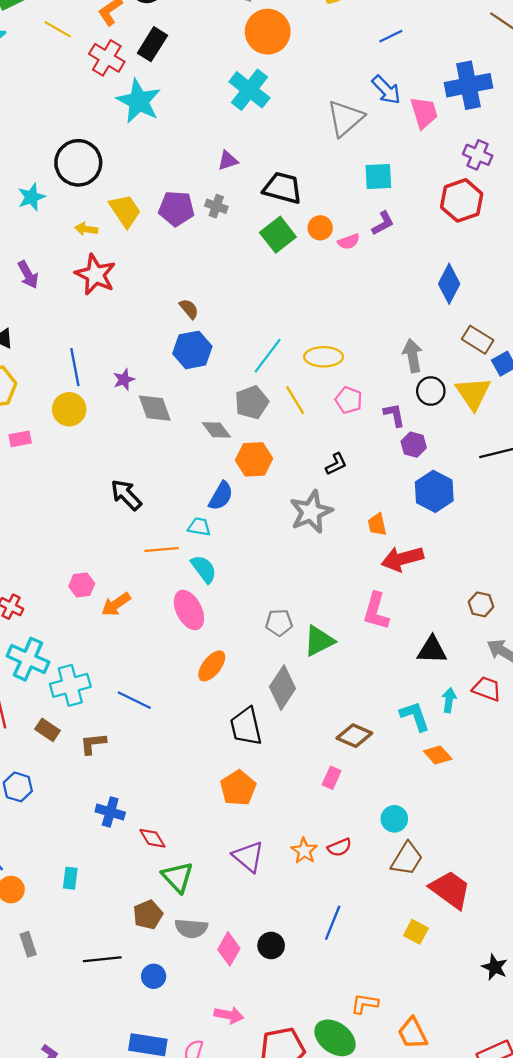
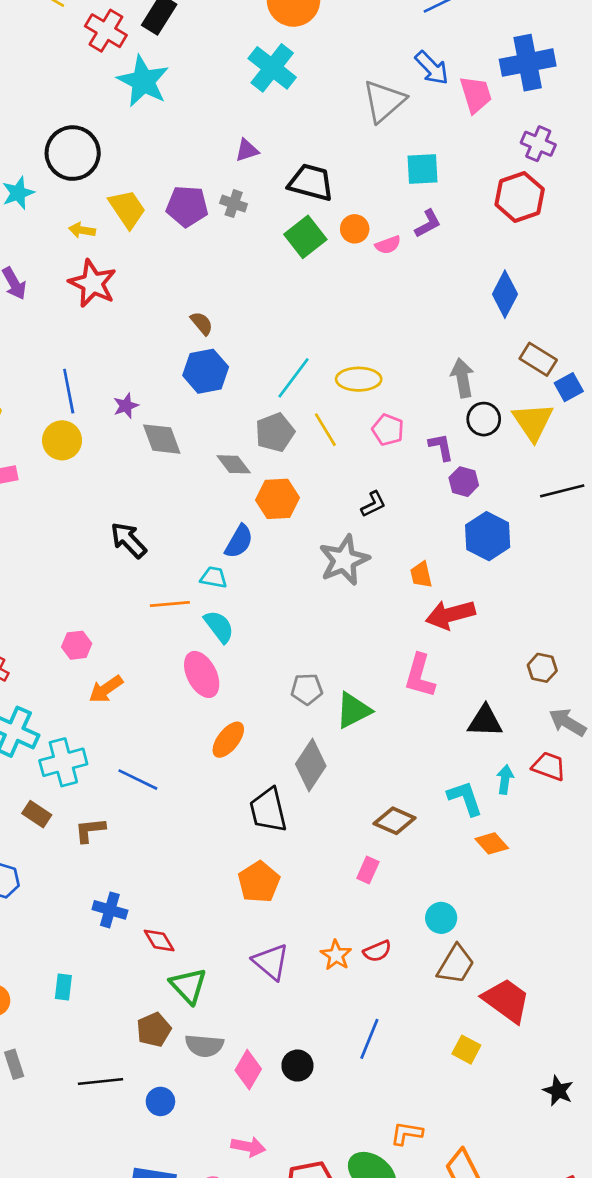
orange arrow: (116, 604) -> (106, 689), moved

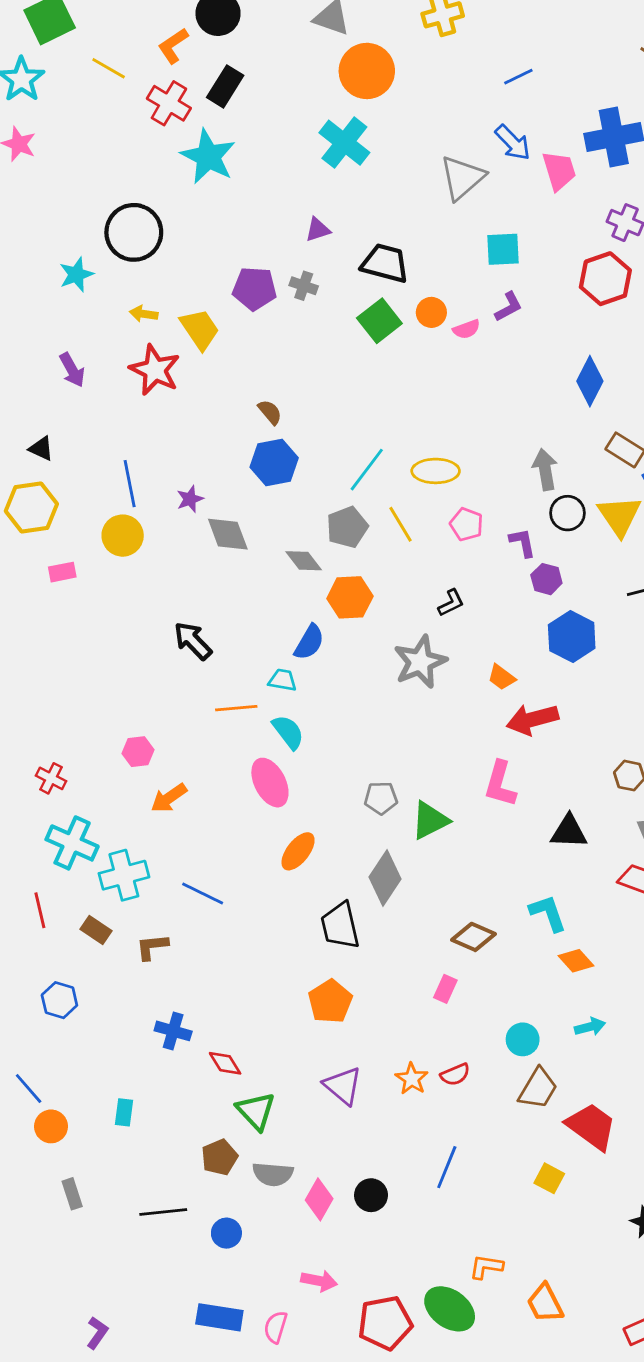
yellow trapezoid: (127, 209) -> (200, 329), moved
orange trapezoid: (421, 575) -> (502, 677), turned -40
cyan arrow: (505, 780) -> (590, 1027), moved, turned 68

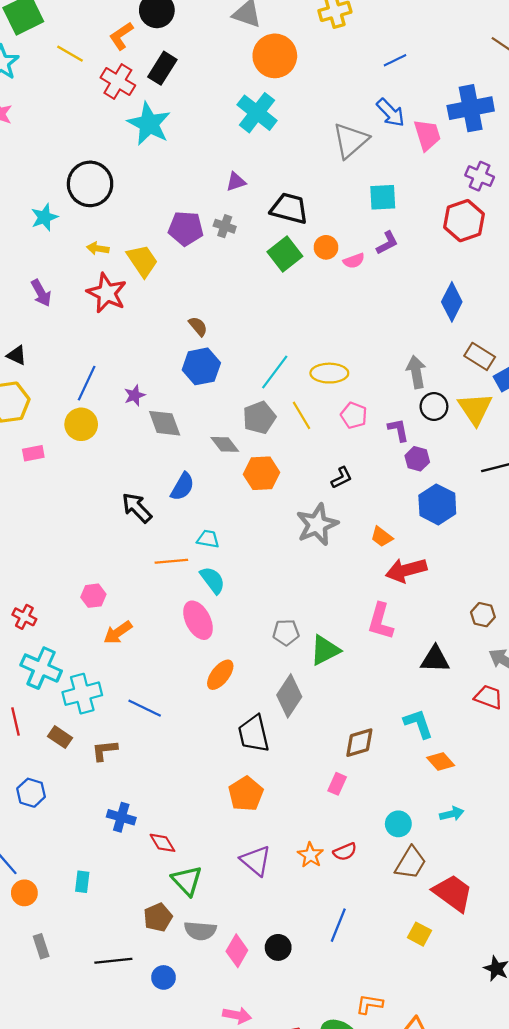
blue line: (130, 484) -> (87, 383), turned 36
blue semicircle: (309, 642) -> (182, 487), moved
brown diamond: (473, 937) -> (359, 743), turned -40

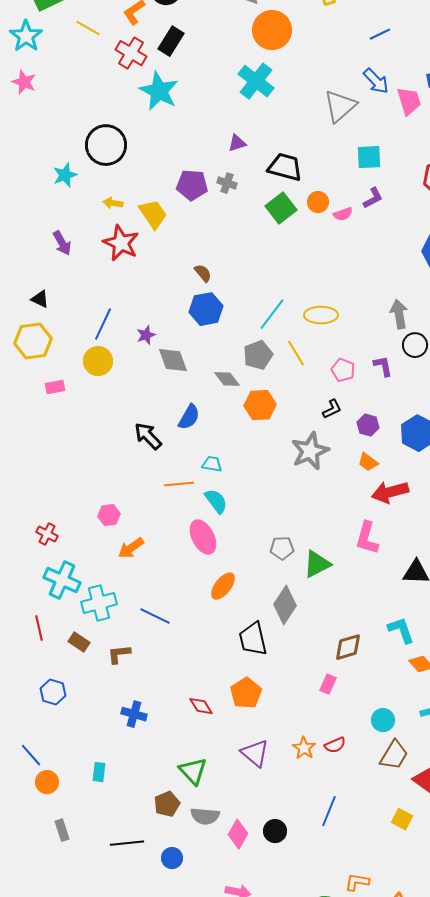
pink pentagon: (354, 415) -> (343, 370), moved
purple hexagon: (417, 459) -> (368, 425), moved
red diamond: (162, 843) -> (201, 706), moved

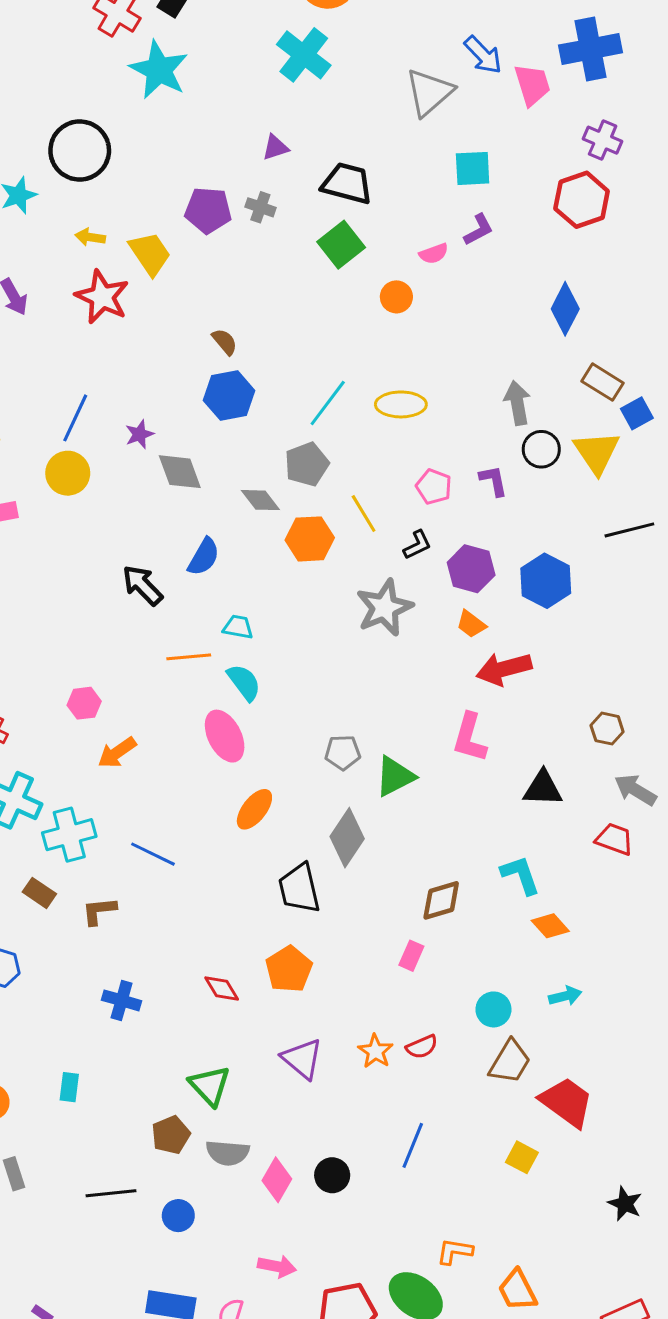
orange circle: (318, 202) -> (396, 297), moved
yellow line: (296, 353) -> (364, 513), moved
purple hexagon: (368, 425) -> (471, 569), size x1.4

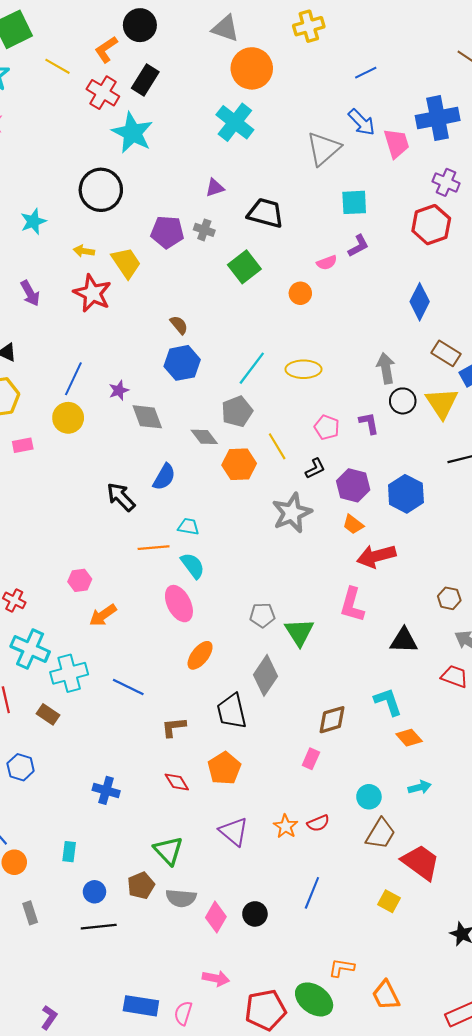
black circle: (80, 151) -> (101, 190), moved
green square: (341, 245) -> (244, 267), moved
green triangle: (395, 776) -> (299, 632), turned -36
brown L-shape: (99, 911) -> (174, 727), moved
blue circle: (178, 1216) -> (94, 892), moved

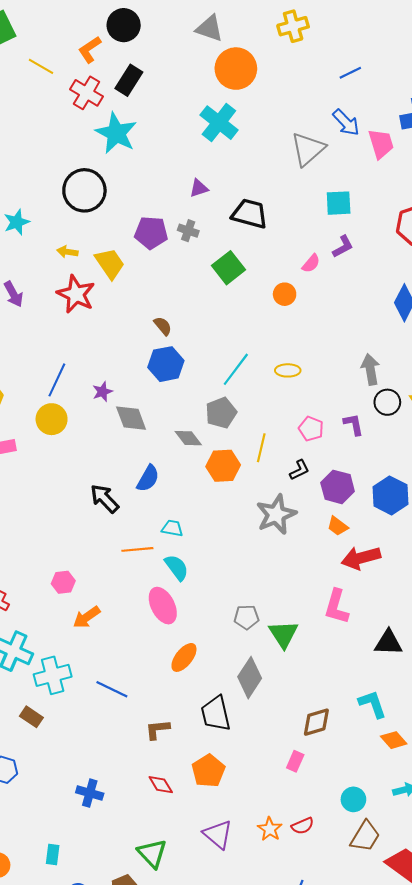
pink semicircle: (327, 263) -> (311, 263), turned -30
yellow ellipse: (303, 369) -> (288, 370), size x0.7
yellow line: (277, 446) -> (261, 448), turned 44

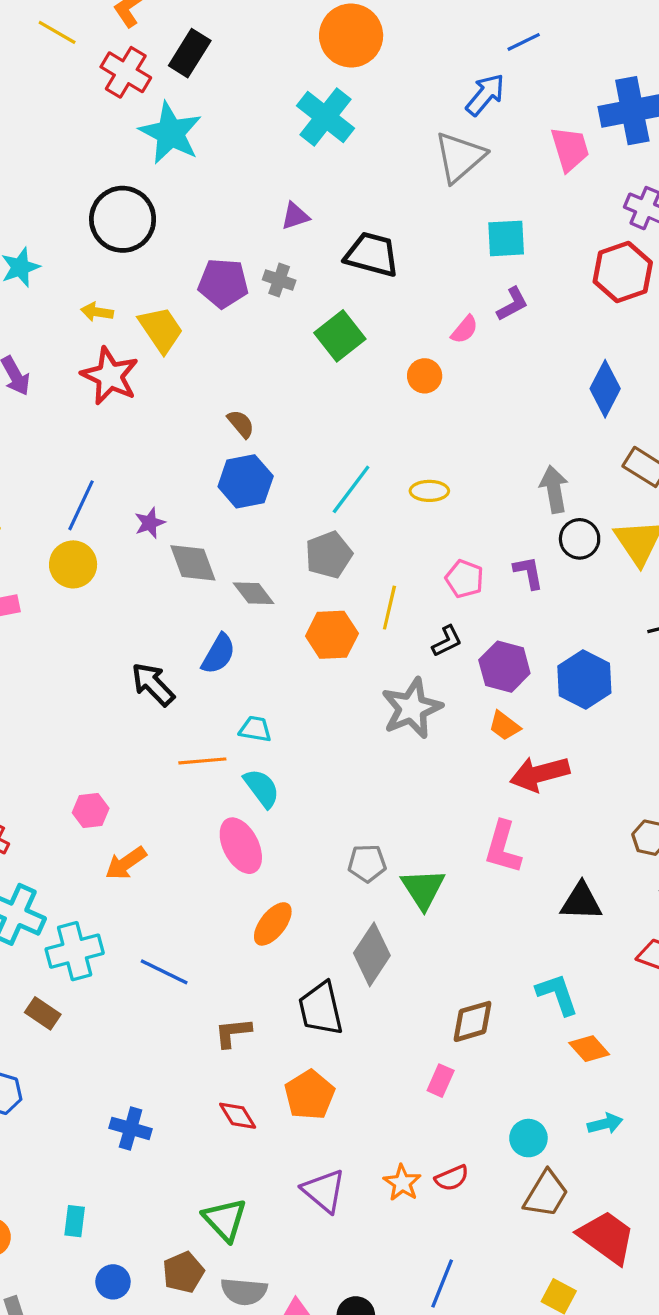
blue arrow: (346, 123) -> (485, 95), moved, turned -96
gray diamond: (188, 438) -> (254, 593), moved

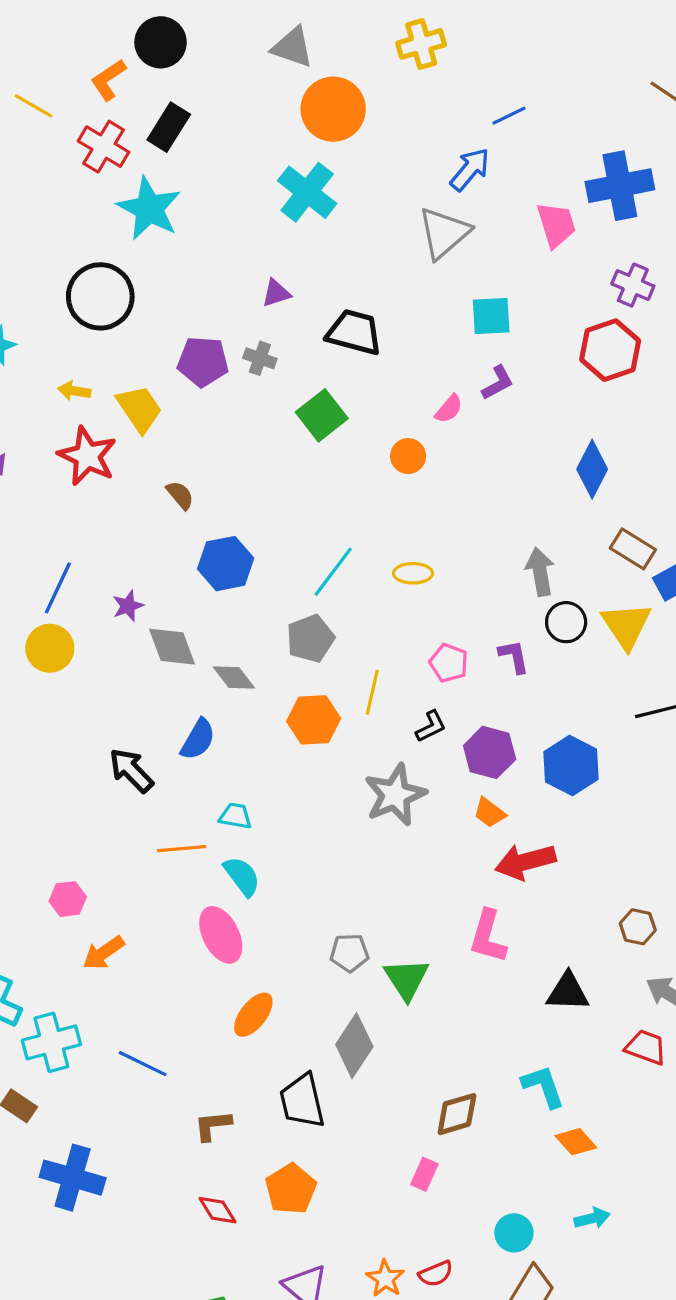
brown semicircle: (241, 424) -> (180, 495), moved
blue cross: (131, 1128) -> (73, 1178), moved, size x1.5

